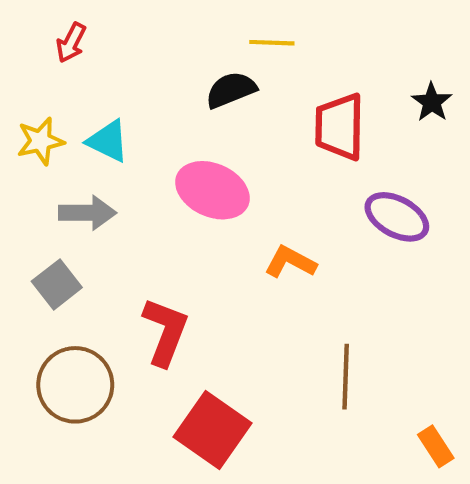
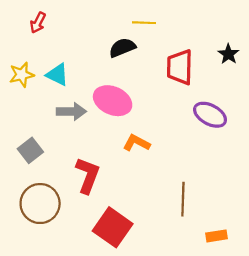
gray arrow: (87, 213) -> (71, 111), moved
orange L-shape: (290, 262) -> (136, 143), moved
orange rectangle: (436, 446) -> (217, 236), moved, turned -66

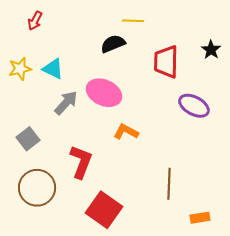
gray arrow: (71, 111) -> (66, 103), turned -48

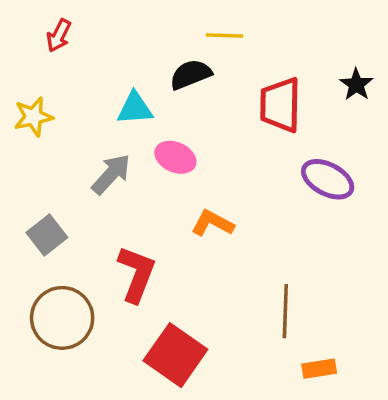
cyan triangle: (53, 69) -> (135, 108), moved, turned -30
pink ellipse: (104, 93) -> (175, 157), size x0.7
orange rectangle: (200, 218) -> (319, 369), moved

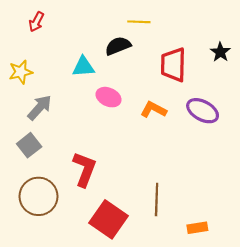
gray arrow: (111, 174) -> (40, 108), moved
orange L-shape: (213, 223) -> (153, 110), moved
brown line: (285, 311) -> (157, 200), moved

